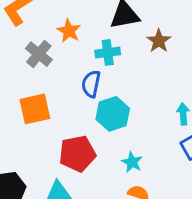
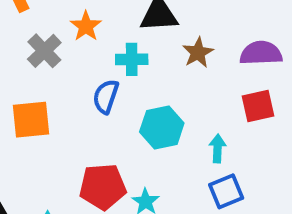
cyan hexagon: (113, 114) -> (162, 127), moved
red pentagon: (77, 154) -> (103, 187), moved

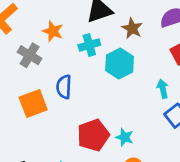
blue semicircle: (106, 96) -> (64, 87), moved
cyan hexagon: (162, 127) -> (120, 63), moved

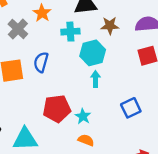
brown star: (132, 28) -> (110, 26), turned 30
cyan arrow: (163, 89) -> (95, 79), moved

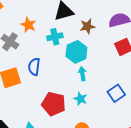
red pentagon: (57, 109) -> (54, 104), turned 30
cyan star: (83, 116) -> (80, 99), moved

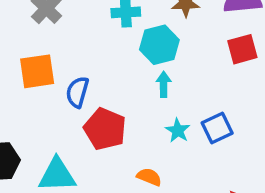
blue semicircle: (34, 67) -> (77, 92), moved
cyan star: (80, 99) -> (178, 130), moved

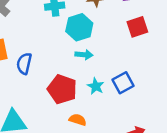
cyan arrow: (164, 84) -> (84, 55), turned 98
red pentagon: (105, 129) -> (62, 89), moved

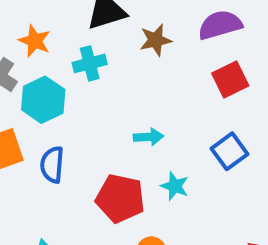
cyan hexagon: (79, 27) -> (43, 100), moved
blue square: (123, 83) -> (229, 151), moved

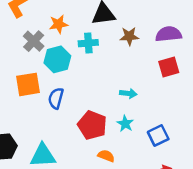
orange star: (35, 41) -> (59, 24), turned 30
cyan arrow: (148, 137) -> (128, 93), moved
blue square: (229, 151) -> (158, 135), moved

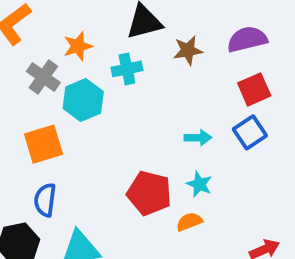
blue semicircle: (56, 98) -> (45, 200), moved
blue square: (158, 135) -> (250, 132), moved
orange semicircle: (106, 156) -> (189, 222), moved, turned -35

